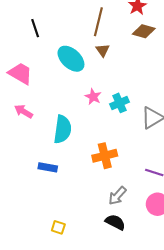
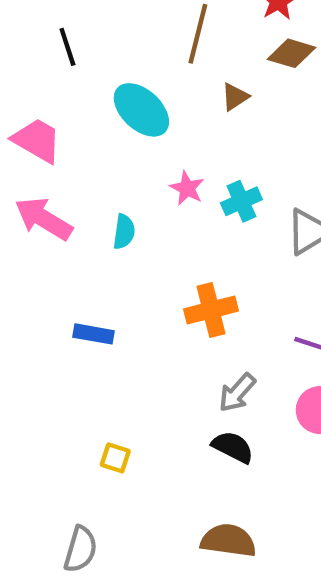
brown triangle: (103, 50) -> (235, 97), moved, turned 32
pink arrow: (24, 111) -> (44, 219), size x1.5
cyan semicircle: (63, 129) -> (124, 232), moved, size x0.6

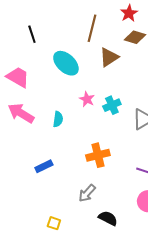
brown triangle: (235, 97) -> (109, 57), size x1.5
blue rectangle: (94, 334) -> (44, 166), turned -36
gray arrow: (237, 393) -> (87, 193), moved

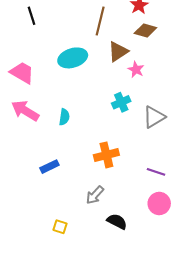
black line: (32, 34) -> (32, 16), moved
cyan ellipse: (66, 63) -> (73, 58), turned -60
pink star: (87, 99) -> (136, 70), moved

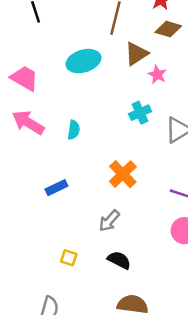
orange cross: (106, 155) -> (123, 174), turned -30
black semicircle: (117, 221) -> (119, 260), moved

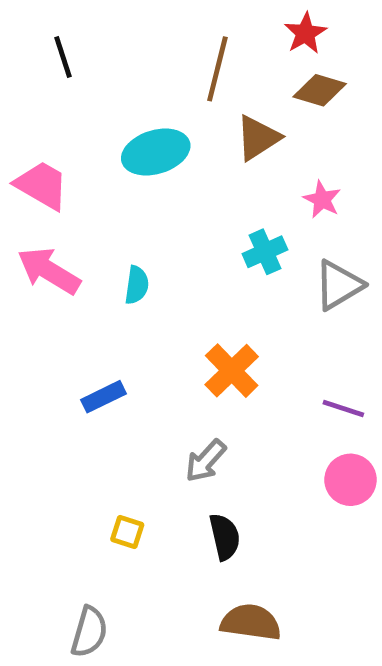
pink star: (157, 75) -> (322, 200), moved
black semicircle: (119, 260) -> (225, 537), turned 50

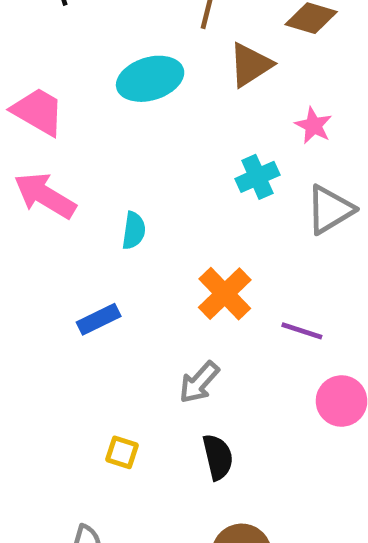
cyan semicircle: (137, 285) -> (134, 231), moved
purple line: (343, 409) -> (302, 331), moved

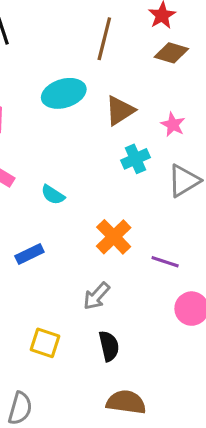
brown triangle: (250, 65) -> (120, 111), moved
cyan semicircle: (134, 231) -> (53, 195), turned 115
yellow square: (122, 452) -> (45, 343), size x1.4

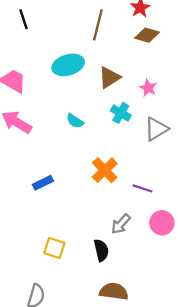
cyan cross: (135, 159) -> (121, 113), turned -36
cyan semicircle: (53, 195) -> (75, 121), moved
gray arrow: (96, 296) -> (121, 224), moved

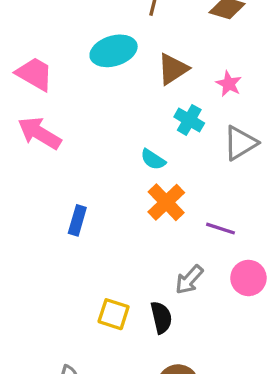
cyan semicircle: (75, 121) -> (153, 159), moved
blue rectangle: (43, 183) -> (77, 220), turned -48
yellow square: (54, 248) -> (114, 314), moved

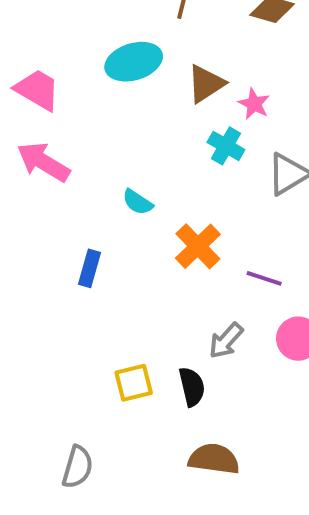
pink star: (229, 84) -> (254, 104), moved
cyan semicircle: (153, 159) -> (138, 202), moved
yellow square: (114, 314) -> (134, 383), turned -32

